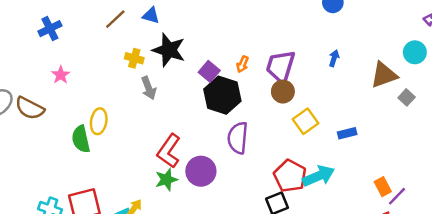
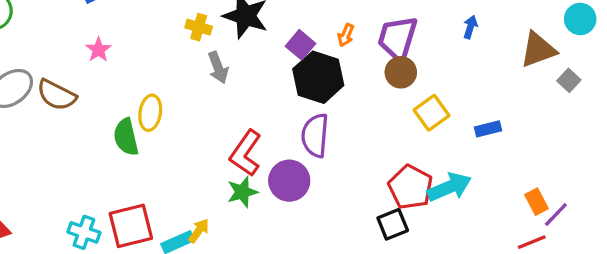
purple semicircle: (238, 138) -> (315, 135), moved

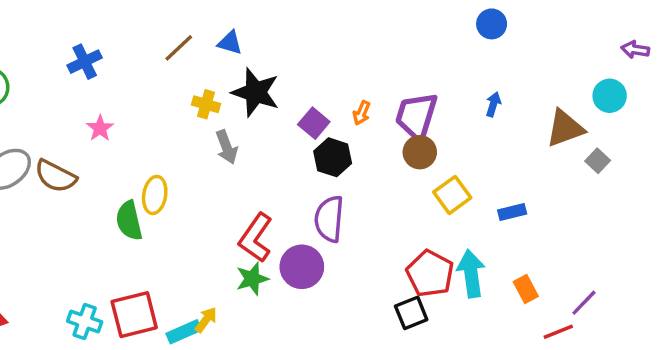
black hexagon: (318, 77) -> (333, 157), size x0.7
cyan arrow: (449, 187) -> (471, 274), turned -75
orange rectangle: (537, 202) -> (526, 289), moved

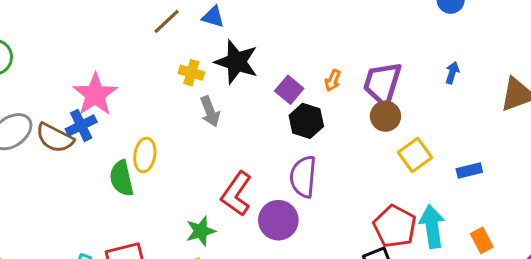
blue cross: (85, 62) -> (81, 125), moved
pink star: (100, 128) -> (95, 94), size x1.8
green star: (252, 279) -> (201, 231), moved

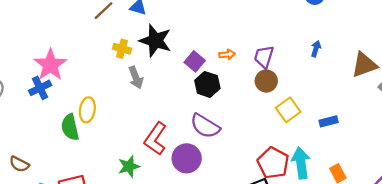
orange arrow: (333, 80) -> (227, 54), turned -119
purple trapezoid: (382, 84) -> (264, 57), size x0.7
brown semicircle: (55, 138) -> (19, 164), moved, size x0.7
purple semicircle: (303, 177) -> (205, 126), turned -64

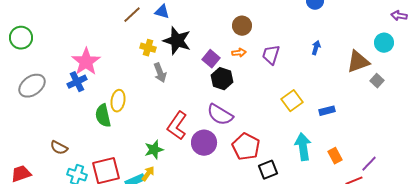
brown circle: (266, 81) -> (242, 26), moved
red pentagon: (273, 163) -> (246, 147), moved

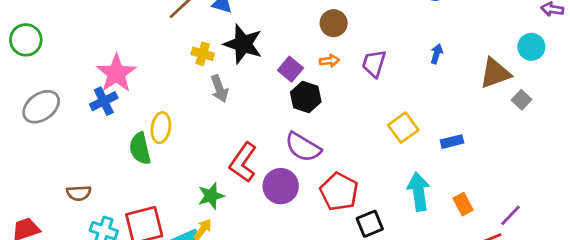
brown semicircle: (59, 148) -> (79, 193), turned -30

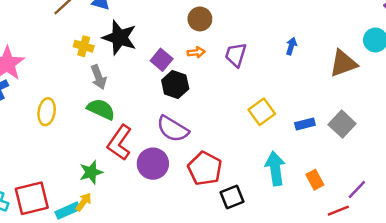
gray square: (522, 100) -> (342, 124), moved, size x1.5
green semicircle: (140, 149) -> (101, 109), moved, turned 128

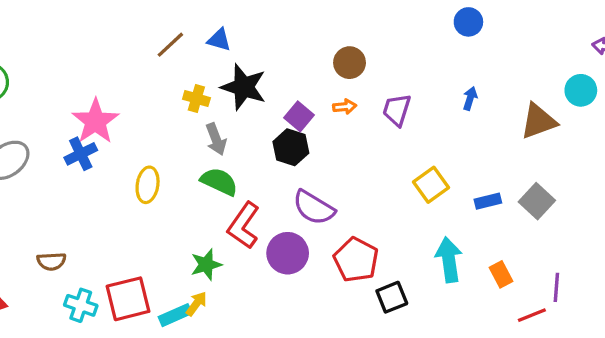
black hexagon: (175, 84) -> (291, 147), moved
purple line: (357, 190) -> (556, 287), turned -40

